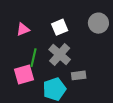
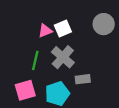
pink triangle: (23, 29) -> (45, 31), moved
pink square: (24, 74) -> (25, 90), moved

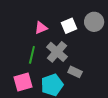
white square: (63, 28) -> (69, 26), moved
gray rectangle: (83, 79) -> (75, 72), turned 32

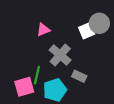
white square: (69, 26) -> (87, 31), moved
green line: (32, 55) -> (37, 75), moved

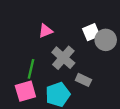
gray circle: (99, 23) -> (106, 40), moved
green line: (37, 75) -> (31, 69), moved

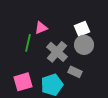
gray circle: (106, 40) -> (84, 45), moved
green line: (31, 69) -> (28, 43), moved

